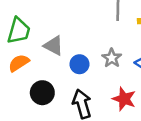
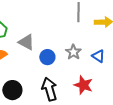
black circle: (42, 93) -> (12, 90), moved

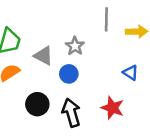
gray star: (73, 52) -> (75, 46), moved
black circle: (12, 90) -> (37, 104), moved

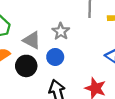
black circle: (37, 104) -> (26, 66), moved

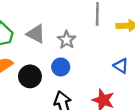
gray triangle: (32, 40) -> (36, 34), moved

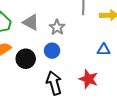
blue triangle: (121, 66) -> (104, 50), turned -32

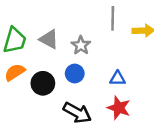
blue triangle: (104, 50) -> (118, 78), moved
black arrow: (54, 83) -> (77, 113), turned 135

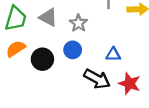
red star: (119, 108) -> (130, 84), moved
black arrow: (77, 113) -> (97, 79), moved

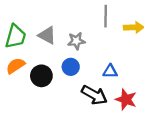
gray star: (78, 23) -> (76, 41), turned 30

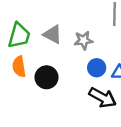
orange semicircle: (16, 66) -> (19, 67), turned -66
blue circle: (71, 67) -> (97, 68), moved

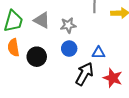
blue circle: (97, 68) -> (69, 49), moved
black arrow: (103, 98) -> (84, 74), turned -90

